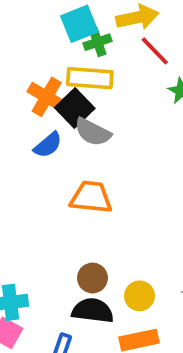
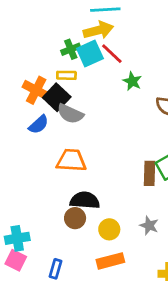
cyan square: (79, 24) -> (90, 53), moved
yellow rectangle: (90, 78) -> (66, 75), size x0.6
black semicircle: (93, 311) -> (85, 200), moved

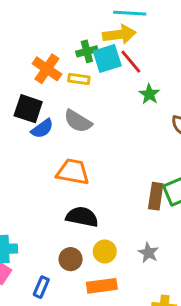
orange cross: (36, 90) -> (47, 69), moved
black square: (57, 97) -> (28, 109), moved, turned -32
brown circle: (75, 218) -> (71, 259), moved

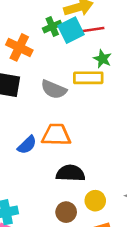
red line: (131, 62) -> (92, 30), turned -50
yellow rectangle: (79, 79) -> (88, 78), moved, size x1.5
green star: (149, 94) -> (102, 59), moved
blue semicircle: (42, 129) -> (27, 145), moved

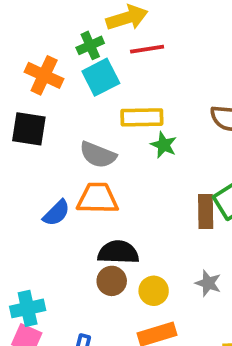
cyan square: (71, 30) -> (101, 77), moved
green star: (102, 59) -> (164, 145), moved
gray semicircle: (54, 89) -> (98, 155), moved
brown circle: (66, 212) -> (112, 281), moved

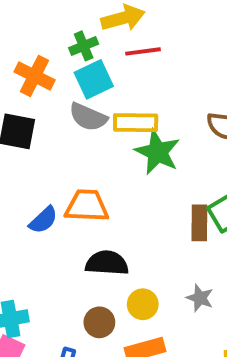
green star: (164, 145) -> (157, 152), size x1.6
gray semicircle: (98, 155) -> (88, 117), moved
brown circle: (112, 281) -> (99, 322), moved

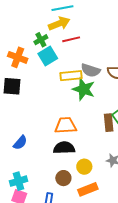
gray semicircle: (88, 117) -> (91, 70), moved
orange trapezoid: (87, 206) -> (66, 125), moved
blue semicircle: (43, 220) -> (20, 143), moved

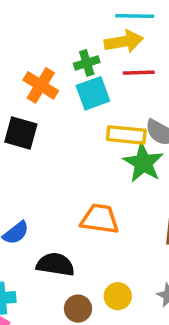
black semicircle: (64, 148) -> (55, 264), moved

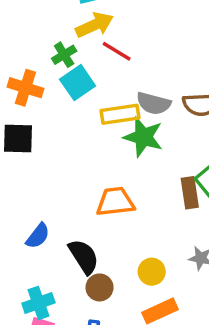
red line: (139, 73) -> (117, 51), turned 48
black semicircle: (55, 264) -> (84, 257), turned 63
brown circle: (78, 309) -> (100, 287), moved

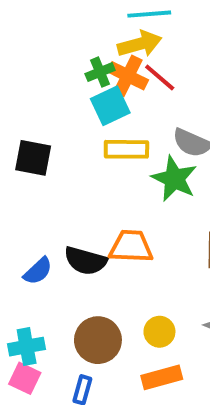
orange cross: (25, 88) -> (128, 76), moved
yellow rectangle: (120, 114) -> (126, 149), moved
black semicircle: (84, 257) -> (85, 261), moved, turned 129
brown circle: (100, 287) -> (98, 340), size x1.5

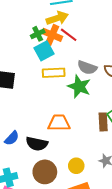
black semicircle: (85, 261) -> (37, 144), moved

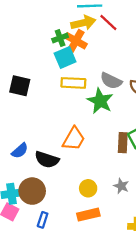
red line: (69, 35) -> (108, 23), moved
orange trapezoid: (59, 123) -> (74, 139), turned 115
brown circle: (45, 172) -> (32, 191), moved

